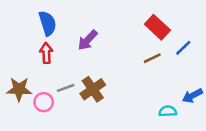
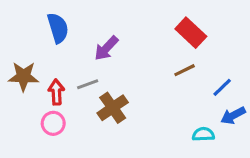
blue line: (183, 48) -> (222, 87), moved
red arrow: (46, 53) -> (56, 92), moved
gray line: (66, 88) -> (88, 84), moved
brown star: (19, 89) -> (23, 76), moved

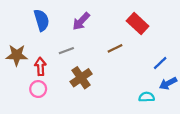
purple arrow: (106, 48) -> (81, 21), moved
brown line: (185, 70) -> (115, 48), moved
gray line: (88, 84) -> (66, 51), moved

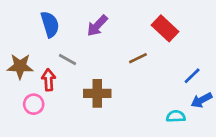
gray line: (66, 51) -> (68, 59), moved, turned 49
brown cross: (81, 78) -> (97, 93), turned 35
pink circle: (38, 89) -> (34, 104), moved

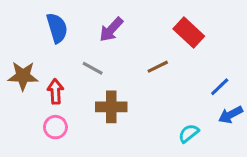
gray line: (68, 59) -> (93, 68), moved
pink circle: (34, 104) -> (55, 127), moved
cyan semicircle: (176, 116) -> (189, 133), moved, turned -36

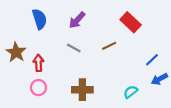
gray line: (93, 68) -> (74, 48), moved
brown star: (23, 76) -> (16, 52), turned 30
brown cross: (111, 107) -> (82, 90), moved

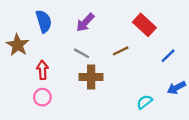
brown star: (16, 52) -> (18, 45), moved
blue line: (152, 60) -> (168, 56), moved
brown cross: (82, 90) -> (91, 77), moved

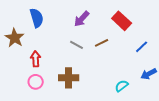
purple arrow: (85, 22) -> (82, 19), moved
gray line: (82, 53) -> (77, 45), moved
brown cross: (91, 77) -> (69, 78), moved

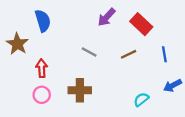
purple arrow: (82, 19) -> (106, 17), moved
brown line: (102, 43) -> (128, 54), moved
blue line: (142, 47) -> (164, 54), turned -56

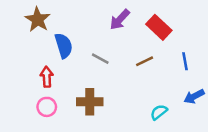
blue semicircle: (43, 21) -> (64, 46), moved
brown star: (17, 44) -> (38, 20), moved

